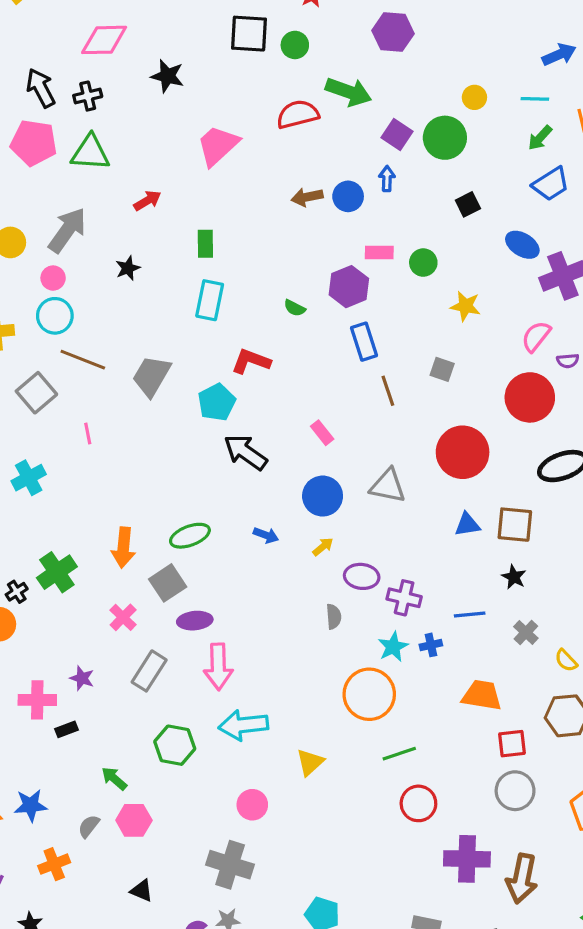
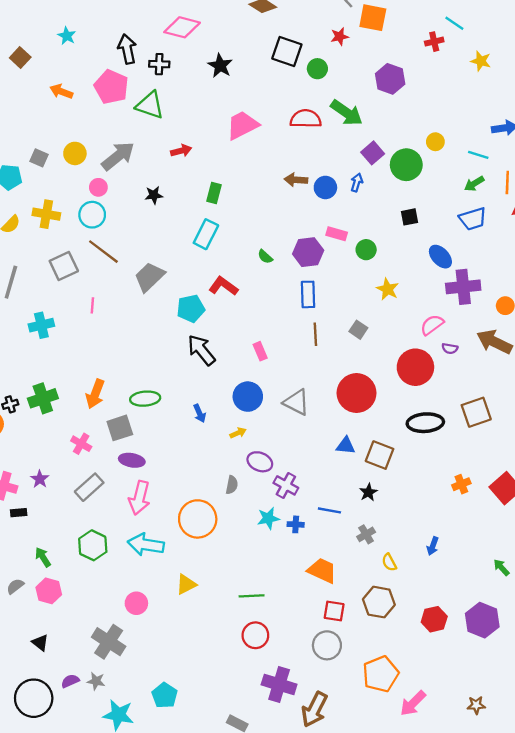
blue arrow: (266, 535) -> (200, 413), turned 30
pink cross: (123, 617) -> (81, 444), turned -30
orange circle: (369, 694) -> (198, 519), moved

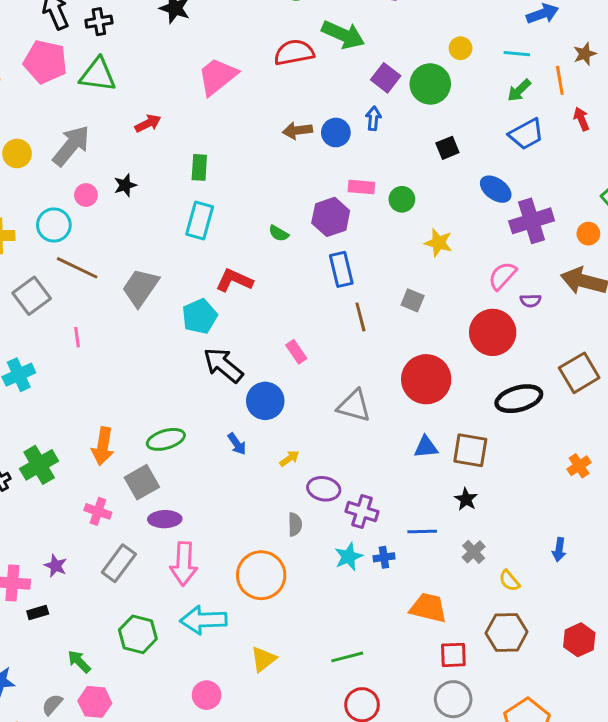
pink circle: (98, 187) -> (86, 195), moved
blue circle: (248, 397) -> (265, 401), moved

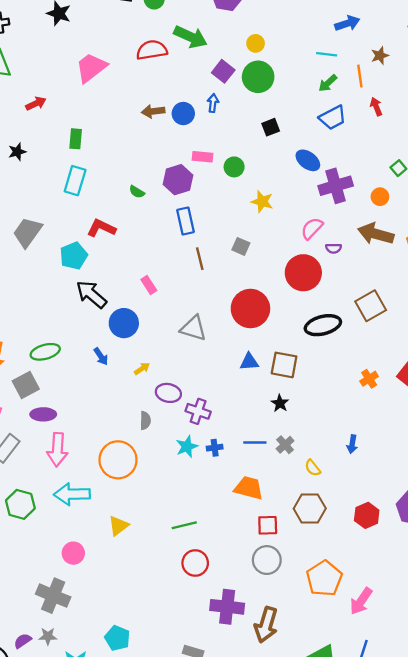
yellow circle: (461, 48) -> (256, 43), moved
blue line: (422, 531) -> (255, 443), moved

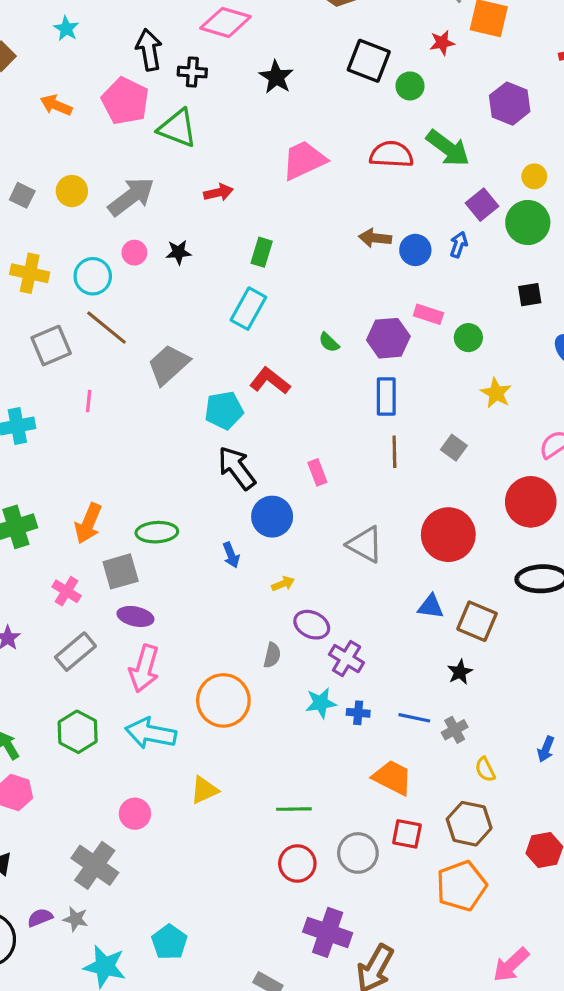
gray circle: (267, 560) -> (358, 853), moved
orange pentagon: (324, 578) -> (461, 886), moved

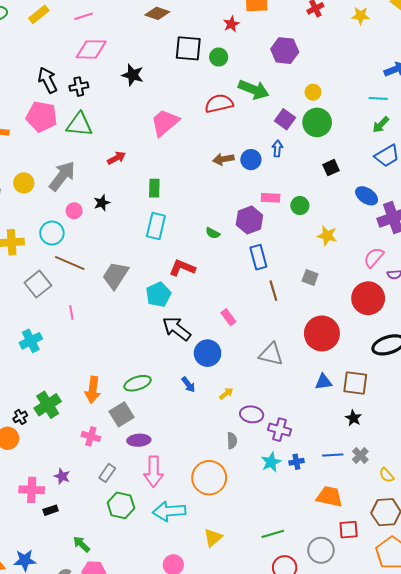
gray rectangle: (75, 652) -> (107, 473), size x0.7
green hexagon: (78, 732) -> (121, 505), moved

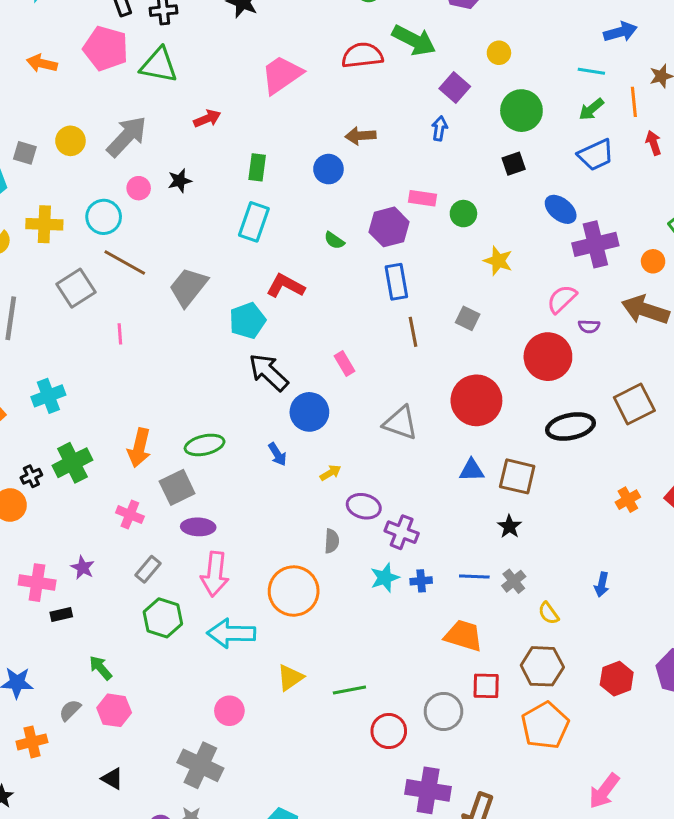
green circle: (317, 122) -> (521, 111), moved
blue circle: (251, 160) -> (328, 169), moved
cyan cross: (31, 341) -> (48, 396), moved
green line: (273, 534) -> (349, 690), moved

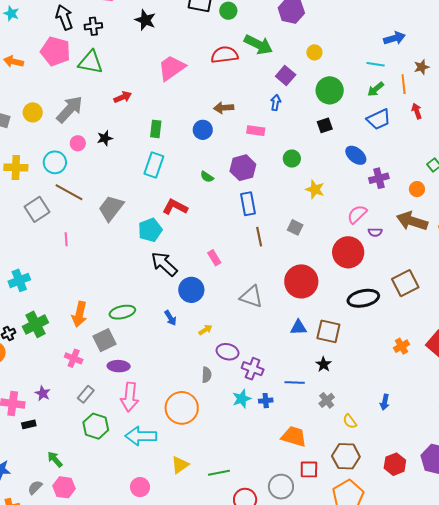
pink rectangle: (422, 198) -> (256, 131), moved
purple cross: (595, 244) -> (379, 178), size x0.7
blue line: (474, 576) -> (295, 382), moved

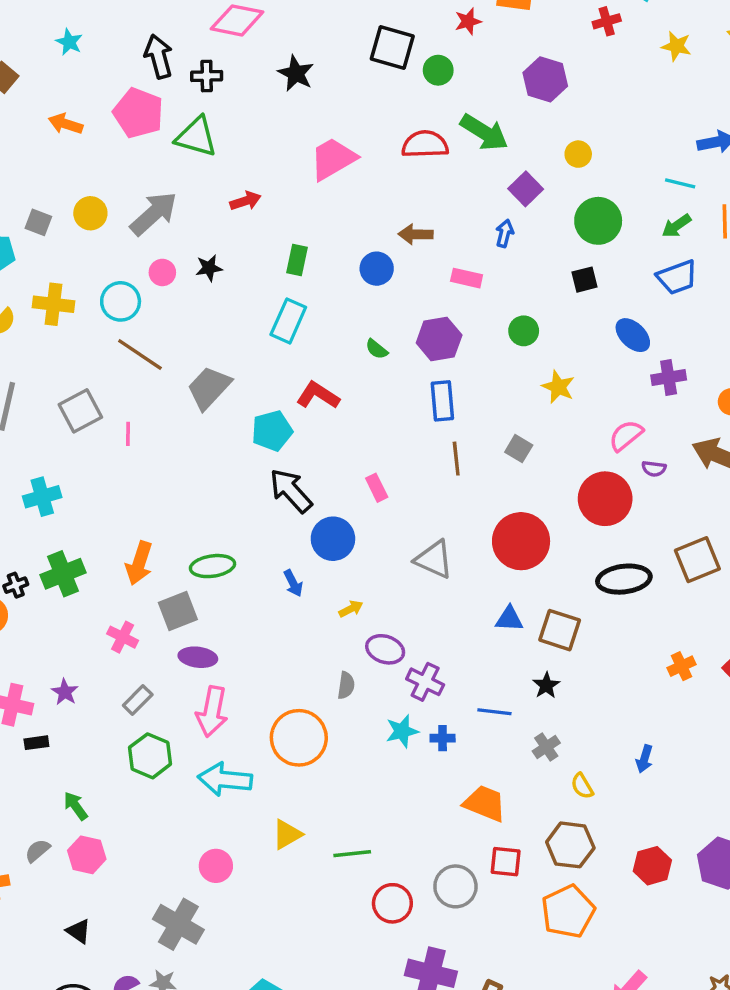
gray square: (37, 209) -> (80, 411), moved

